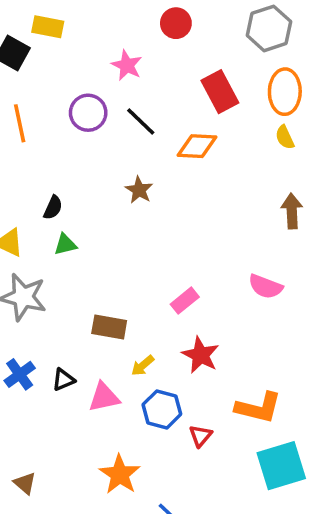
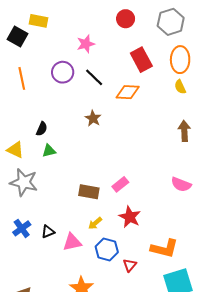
red circle: (176, 23) -> (126, 19), moved
pink star: (127, 65) -> (86, 44), turned 30
pink semicircle: (265, 287) -> (181, 184), moved
brown rectangle: (109, 327) -> (89, 192), moved

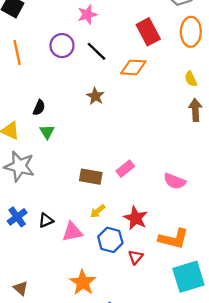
yellow semicircle: (180, 87) -> (191, 79), moved
green triangle: (49, 151) -> (47, 132), turned -48
pink semicircle: (181, 184) -> (175, 181), moved
red star: (130, 217) -> (136, 218), moved

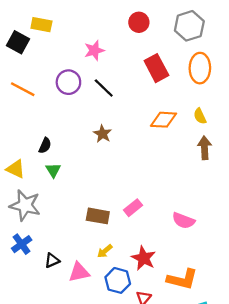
orange line: (17, 52) -> (23, 89), turned -50
orange diamond: (133, 67) -> (164, 120), moved
blue cross: (17, 217) -> (22, 244), moved

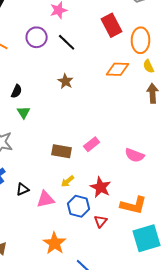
orange ellipse: (200, 68) -> (141, 40), moved

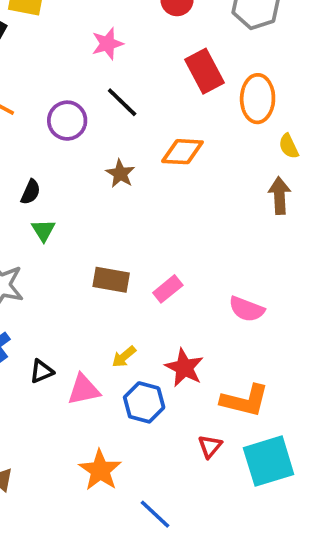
purple circle: (37, 37) -> (67, 121), moved
yellow semicircle: (149, 66) -> (289, 146), moved
orange diamond: (118, 69) -> (182, 152), moved
brown rectangle: (62, 151) -> (111, 280), moved
red triangle: (101, 221) -> (210, 446), moved

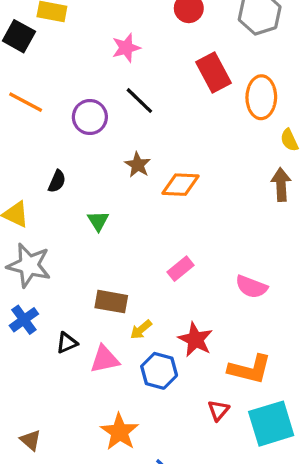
orange diamond: (182, 152) -> (181, 185), moved
green triangle: (43, 230) -> (98, 221), moved
brown rectangle: (111, 280) -> (111, 302), moved

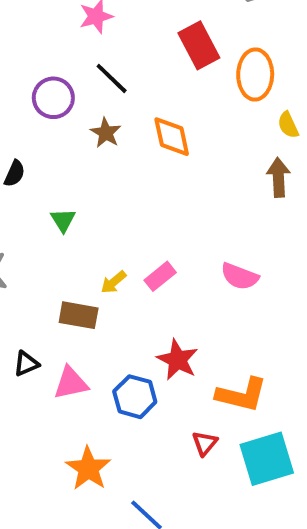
brown star: (138, 165) -> (106, 133), moved
orange diamond: (181, 185) -> (172, 137), moved, turned 75
pink semicircle: (251, 287) -> (240, 276), moved
yellow arrow: (141, 330) -> (114, 282), moved

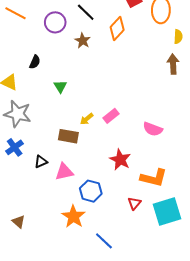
yellow semicircle: (288, 125) -> (178, 37), turned -152
orange diamond: (172, 137) -> (117, 28), moved, turned 55
pink semicircle: (240, 276) -> (153, 129), moved
blue hexagon: (135, 397) -> (91, 191), moved

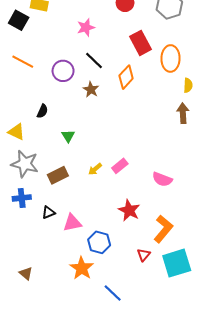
brown rectangle: (68, 136) -> (58, 175), moved, turned -36
blue cross: (15, 147) -> (22, 198), turned 30
orange L-shape: (154, 178) -> (163, 229), turned -64

